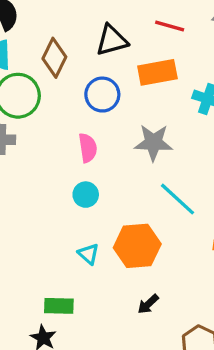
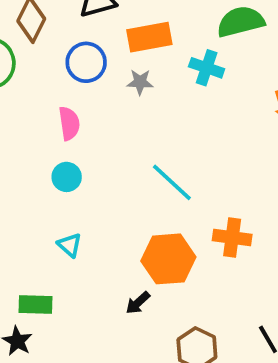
gray star: (153, 143) -> (140, 82), moved, size x0.6
orange hexagon: (137, 246) -> (168, 259), moved

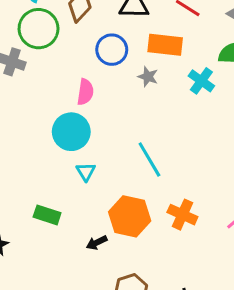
cyan circle: (67, 177) -> (71, 132), size x1.6
cyan triangle: (70, 245) -> (86, 172), moved
green rectangle: (35, 305) -> (47, 215), moved

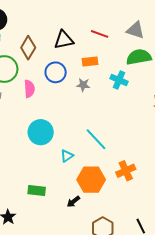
orange rectangle: (165, 45) -> (90, 62), size x0.7
pink semicircle: (85, 92) -> (29, 89), moved
cyan triangle: (86, 172) -> (67, 156), moved, turned 40
orange cross: (182, 215) -> (126, 171), turned -36

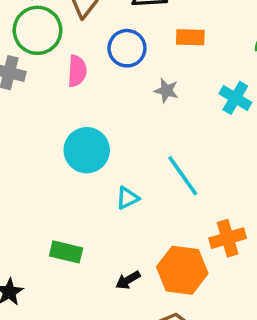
cyan cross: (119, 80) -> (235, 98), moved
gray star: (83, 85) -> (166, 91), moved
orange hexagon: (91, 180) -> (182, 270), moved

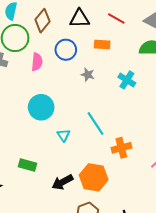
cyan triangle: (127, 198) -> (64, 135), turned -40
orange cross: (228, 238) -> (121, 148), moved
black arrow: (128, 280) -> (62, 182), size x1.5

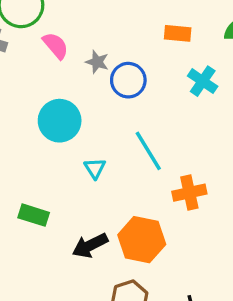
orange rectangle: (102, 45) -> (178, 33), moved
blue circle: (66, 50) -> (128, 80), moved
pink semicircle: (37, 62) -> (56, 46), turned -48
gray star: (88, 75) -> (97, 62), moved

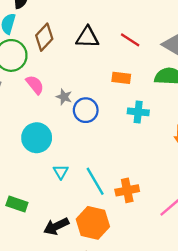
cyan cross: (203, 81) -> (138, 112), turned -30
cyan line: (148, 151) -> (95, 181), moved

